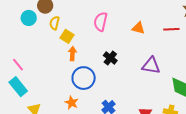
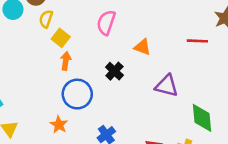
orange triangle: (138, 28) -> (143, 47), moved

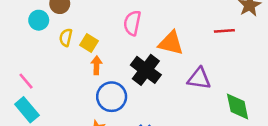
yellow semicircle: (46, 19) -> (66, 37), moved
orange triangle: (143, 47) -> (171, 43), size x1.5
black cross: (114, 71) -> (146, 70), size x1.6

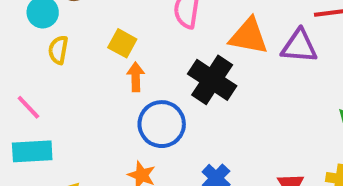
yellow semicircle: (66, 37) -> (58, 50), moved
purple triangle: (199, 79) -> (299, 46), moved
cyan rectangle: (27, 110) -> (32, 151), turned -50

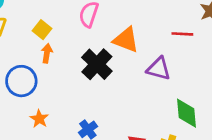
purple triangle: (299, 46) -> (159, 69), moved
blue circle: (162, 124) -> (21, 81), moved

